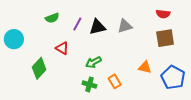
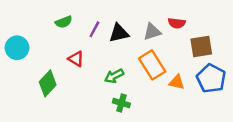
red semicircle: (163, 14) -> (177, 23), moved
blue pentagon: (173, 77) -> (211, 78), moved
orange rectangle: (115, 81) -> (152, 65), moved, size x1.6
green cross: (89, 84) -> (121, 103), moved

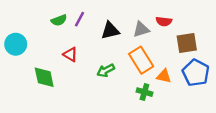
purple line: (94, 29) -> (80, 19), moved
green diamond: (48, 83) -> (44, 77), turned -55
green cross: (121, 103) -> (144, 92), moved

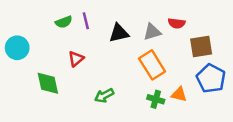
purple line: (80, 19) -> (86, 21), turned -42
red triangle: (70, 54) -> (76, 59), turned 49
green arrow: (106, 70) -> (104, 96), moved
orange triangle: (164, 76) -> (179, 94), moved

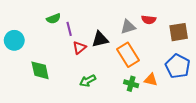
purple line: (86, 21) -> (69, 29), moved
black triangle: (119, 33) -> (100, 39), moved
brown square: (201, 47) -> (179, 32), moved
red triangle: (76, 59) -> (79, 48), moved

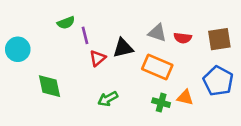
red semicircle: (149, 20) -> (183, 38), moved
gray triangle: (128, 27) -> (157, 33), turned 35
orange rectangle: (128, 55) -> (157, 67), turned -35

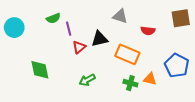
gray triangle: (157, 33) -> (120, 16), moved
brown square: (219, 39) -> (181, 18), moved
cyan circle: (18, 49) -> (14, 28), moved

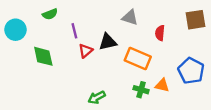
green semicircle: (53, 18) -> (50, 14), moved
red semicircle: (148, 31) -> (160, 33), turned 88
green diamond: (40, 70) -> (43, 56), moved
green arrow: (87, 80) -> (97, 97), moved

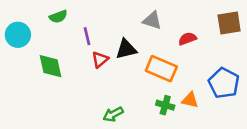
red semicircle: (160, 33) -> (187, 39), turned 64

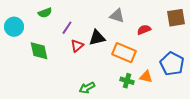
purple line: (87, 36) -> (67, 28), turned 48

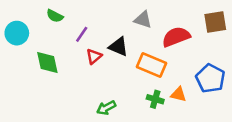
green semicircle: (45, 13) -> (55, 16), turned 48
red semicircle: (144, 30) -> (176, 37), size x1.6
black triangle: (97, 38) -> (118, 47), turned 36

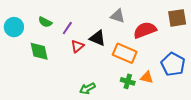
green semicircle: (55, 16) -> (45, 22), moved

